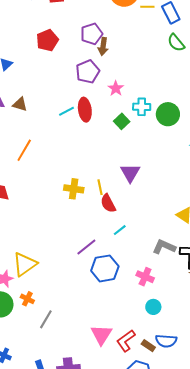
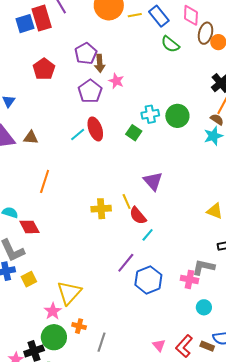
pink star: (116, 88) -> (116, 81), moved
cyan line: (120, 230) -> (148, 235), moved
gray L-shape: (164, 247) -> (203, 267), moved
pink triangle: (101, 335) -> (159, 345), size x0.6

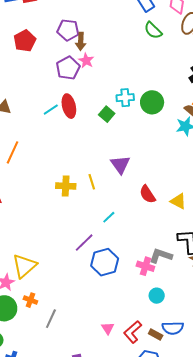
purple pentagon: (86, 53) -> (68, 30), turned 30
pink star: (116, 81) -> (86, 61), moved
red semicircle: (138, 216) -> (147, 194), moved

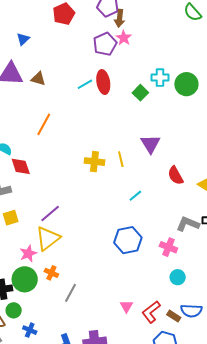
purple line: (84, 243) -> (50, 213), moved
gray L-shape: (161, 256) -> (188, 224), moved

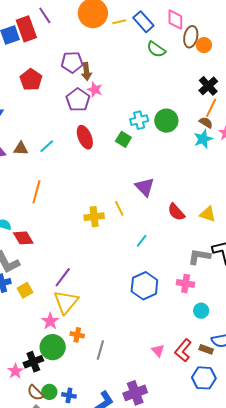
cyan line: (85, 84) -> (47, 146), moved
green circle: (14, 310) -> (49, 392), moved

